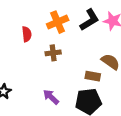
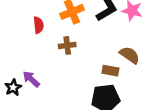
purple arrow: (51, 97) -> (31, 79), moved

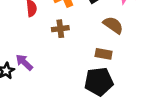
brown semicircle: (130, 55) -> (113, 25), moved

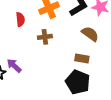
black pentagon: (99, 82) -> (78, 82), turned 30

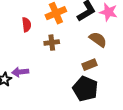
brown rectangle: (82, 58) -> (90, 65), turned -32
purple arrow: (14, 66) -> (20, 72), turned -49

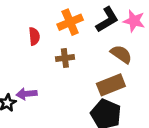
brown rectangle: (90, 65) -> (111, 85), size x1.5

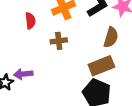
brown semicircle: (121, 54) -> (111, 37), turned 72

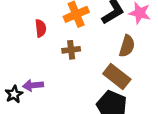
brown rectangle: (101, 66) -> (117, 76), turned 60

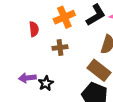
black star: (14, 94) -> (46, 83), moved

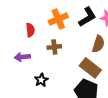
purple arrow: (27, 78) -> (22, 57), moved

